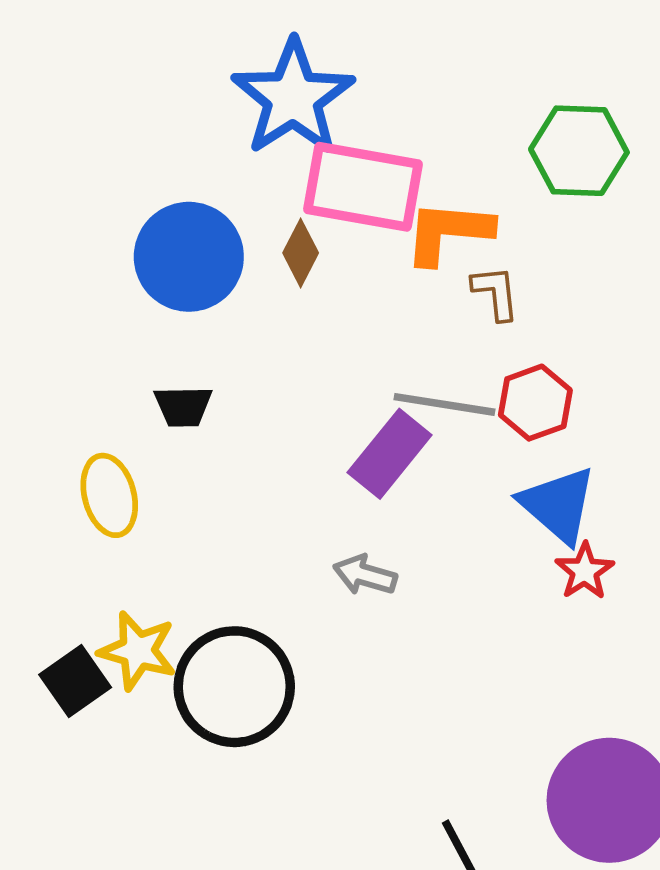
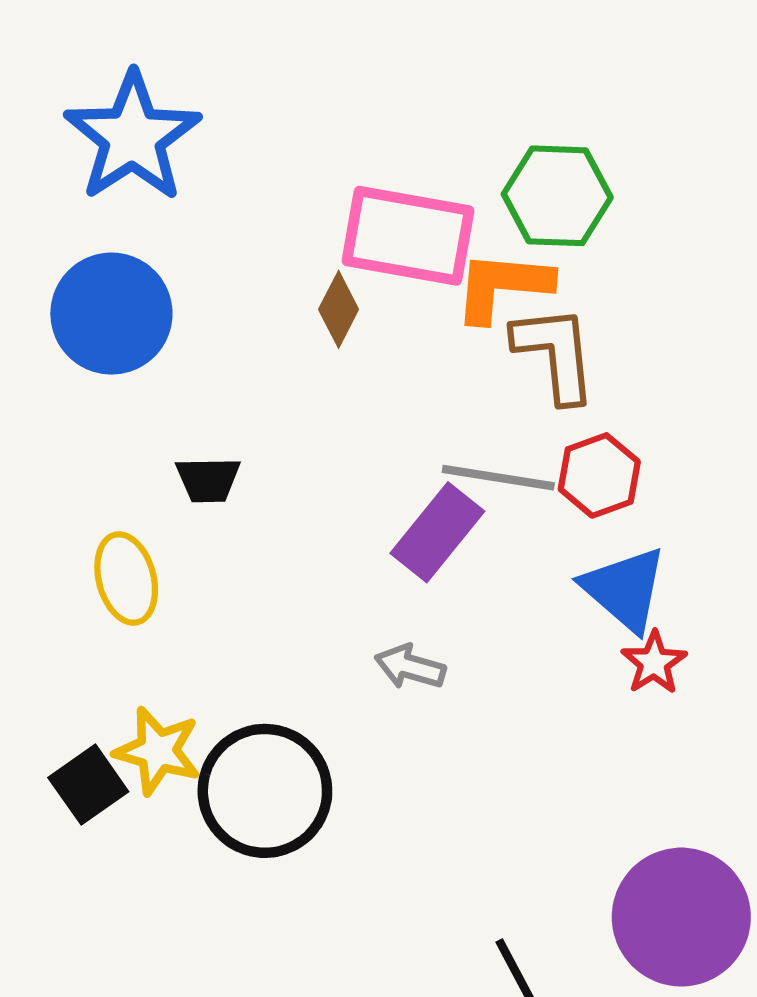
blue star: (293, 98) -> (132, 137), moved
green hexagon: (579, 151) -> (557, 196), moved
blue circle: (189, 257) -> (111, 314), moved
brown L-shape: (496, 293) -> (555, 354), size x1.6

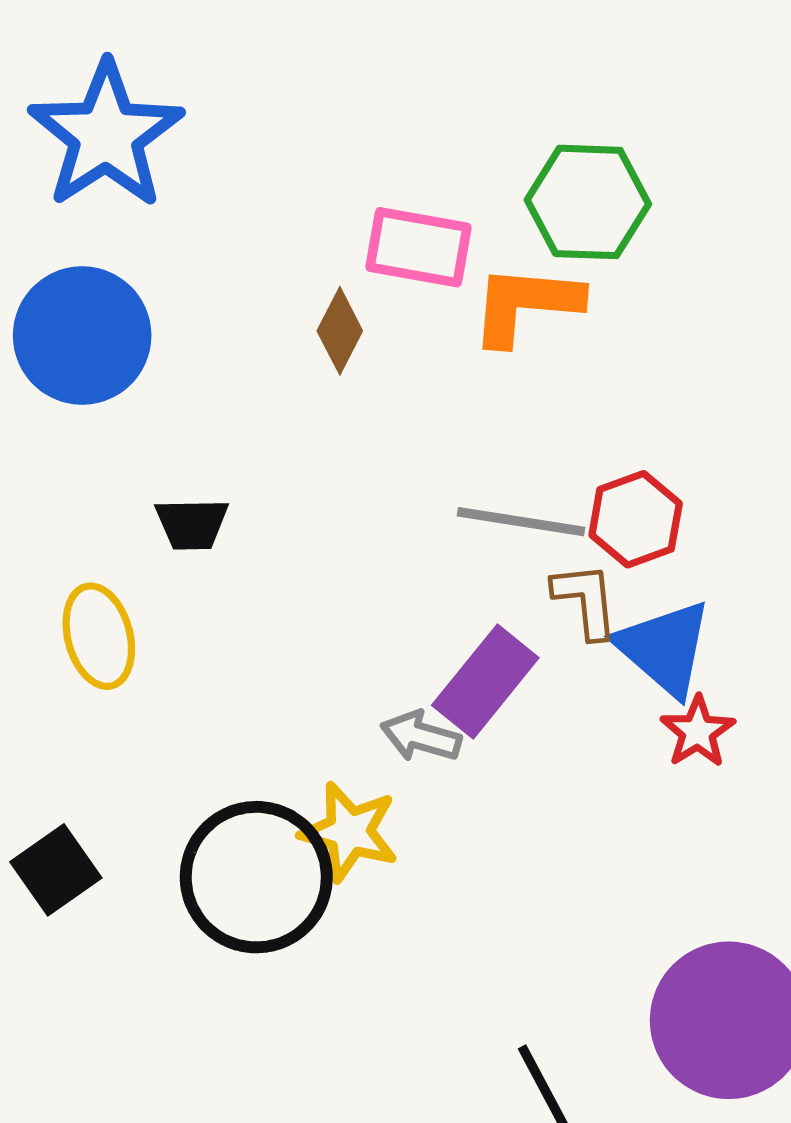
pink rectangle: (408, 236) -> (418, 247), size x0.7
brown L-shape: (555, 354) -> (586, 600), moved, size x0.7
purple rectangle: (437, 532) -> (485, 681), moved
yellow star: (158, 751) -> (349, 832), moved

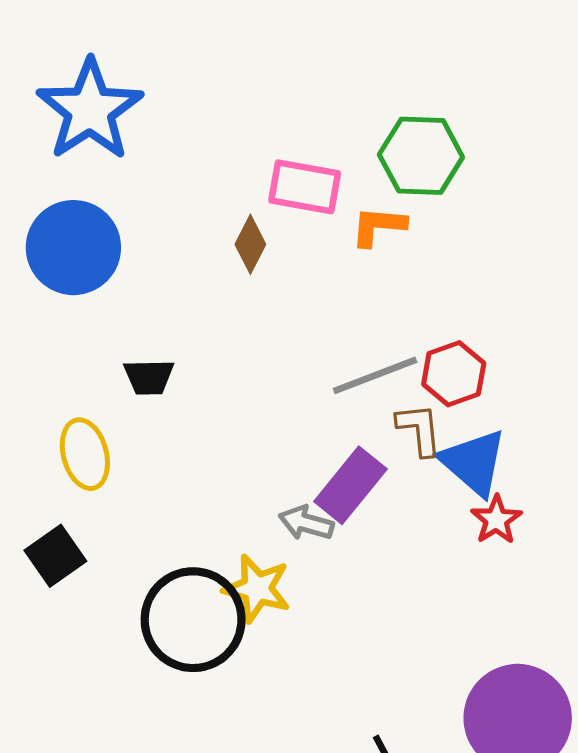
orange L-shape: (526, 305) -> (378, 226), size x0.7
gray line: (521, 522) -> (375, 375), turned -30
black square: (56, 870) -> (55, 556), moved

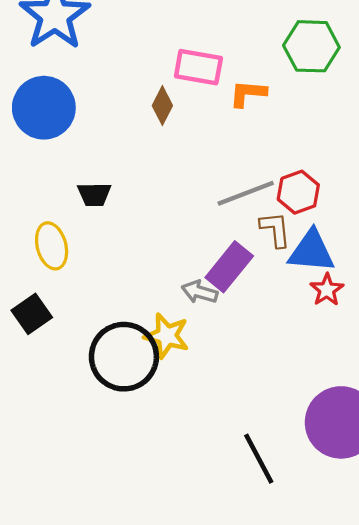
green hexagon: (421, 156) -> (311, 46), moved
blue triangle: (473, 462) -> (311, 251), turned -36

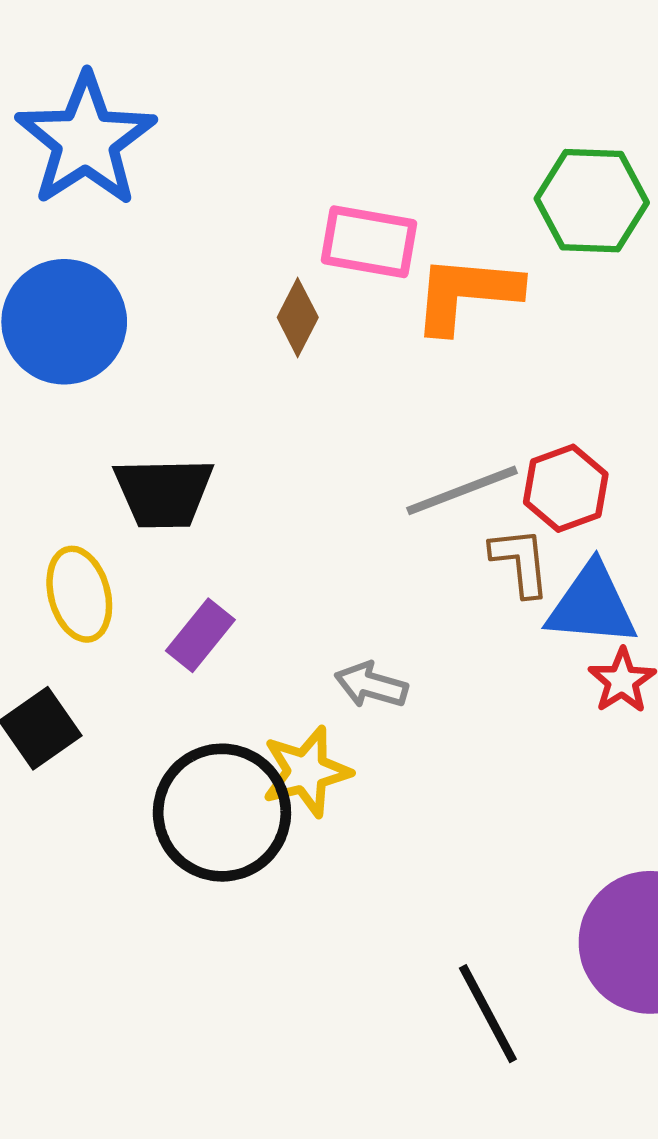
orange L-shape: (248, 93) -> (466, 294), size x1.5
black trapezoid: (94, 194) -> (164, 493), size x1.5
purple rectangle: (229, 267) -> (200, 635), moved, size x0.7
yellow star: (167, 336) -> (306, 771), turned -30

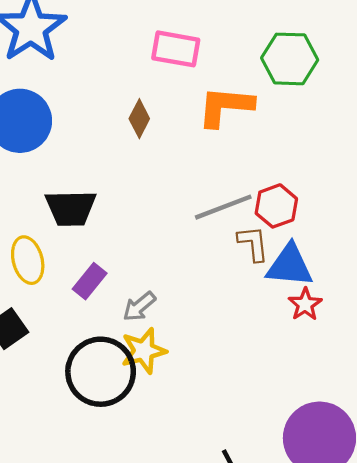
pink rectangle: (369, 242) -> (176, 49), moved
gray arrow: (371, 685) -> (139, 307), moved, turned -56

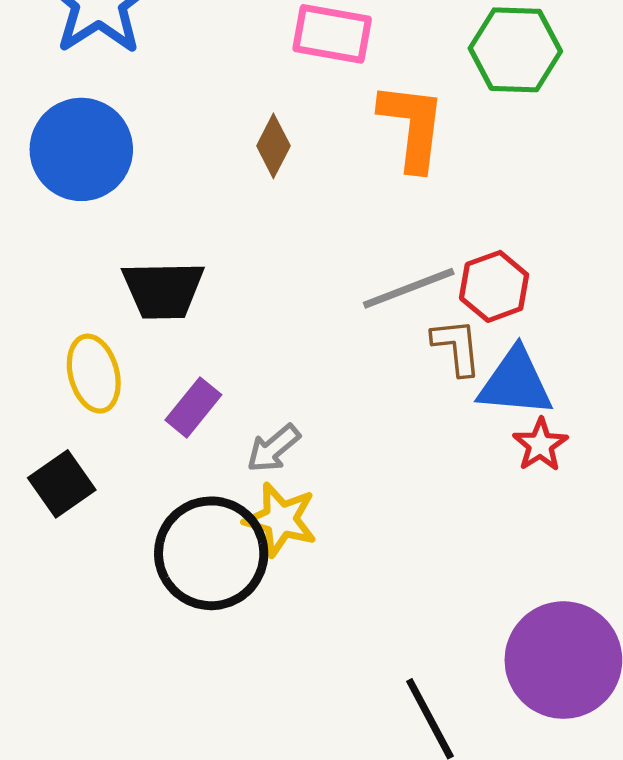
orange L-shape: (226, 106) -> (412, 126), turned 92
yellow star: (144, 351) -> (281, 519), turned 30

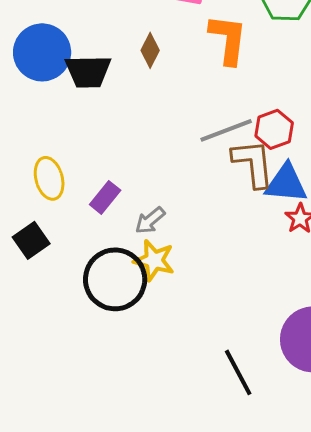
black trapezoid: (163, 290) -> (88, 71), moved
brown L-shape: (457, 347) -> (253, 163), size x1.5

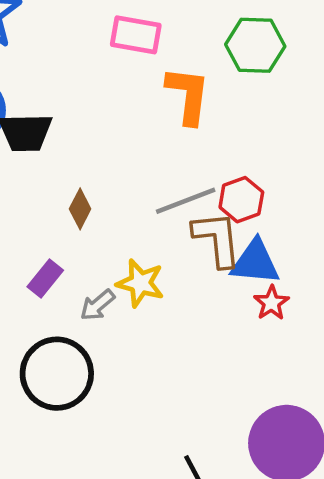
brown diamond: (150, 50) -> (80, 209), moved
yellow star: (154, 260) -> (140, 283), moved

